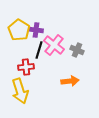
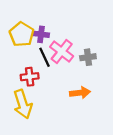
black line: (39, 50) -> (44, 57), turned -42
gray cross: (77, 50) -> (88, 57), turned -32

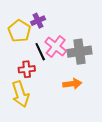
purple cross: (41, 34) -> (38, 21), moved, turned -32
gray cross: (88, 57) -> (79, 52), size x1.6

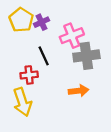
yellow pentagon: (19, 31) -> (21, 20), moved
pink cross: (56, 47) -> (72, 36), moved, turned 30

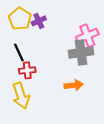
pink cross: (72, 36) -> (87, 36), moved
black line: (44, 56) -> (19, 53), moved

